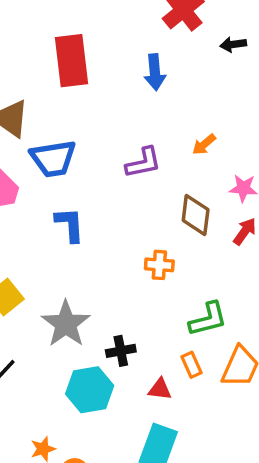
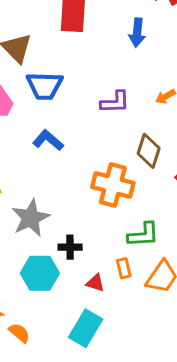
blue L-shape: (70, 225) -> (48, 140), turned -56
orange cross: (159, 265) -> (113, 185), size x1.8

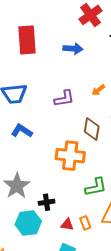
blue arrow: (137, 32) -> (73, 49), turned -84
orange rectangle: (124, 268) -> (85, 223), moved

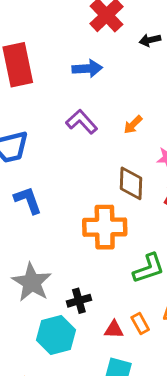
purple L-shape: (64, 99) -> (82, 122), moved, turned -115
blue L-shape: (22, 131) -> (28, 200), turned 45

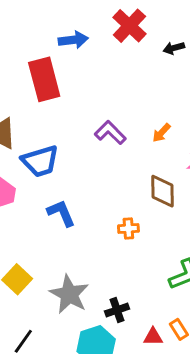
blue arrow: (87, 69) -> (73, 40), moved
orange cross: (105, 227) -> (128, 229), moved, size x0.5

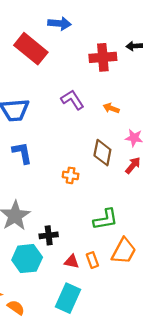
red cross: (129, 26) -> (103, 57), moved, turned 30
red rectangle: (44, 79) -> (31, 49), turned -48
orange arrow: (161, 133) -> (111, 108), turned 56

